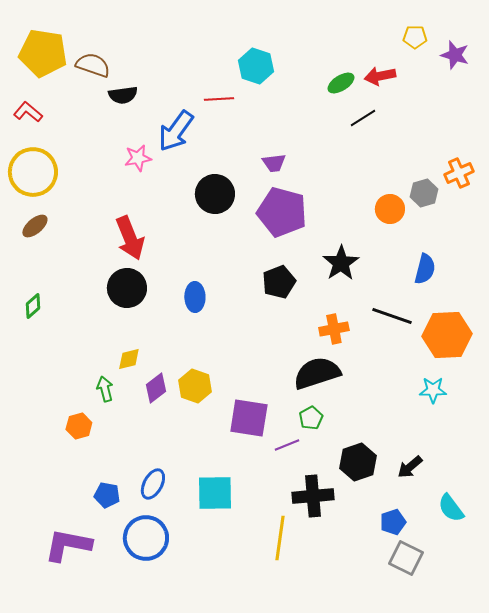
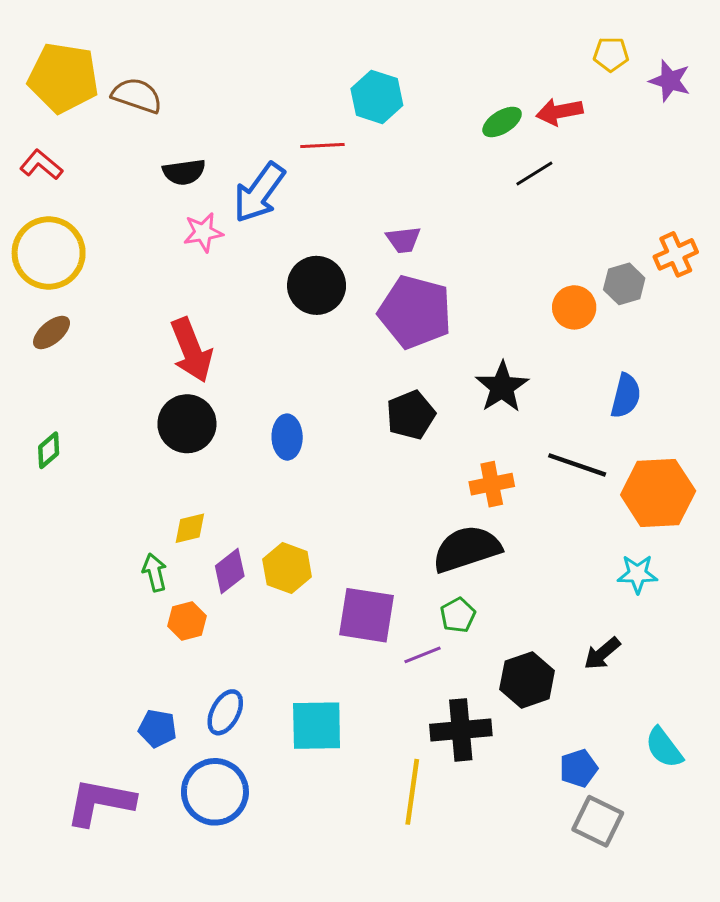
black semicircle: (123, 95) -> (184, 172), moved
orange hexagon: (79, 426) -> (187, 621), moved
black arrow: (410, 467) -> (602, 653), moved

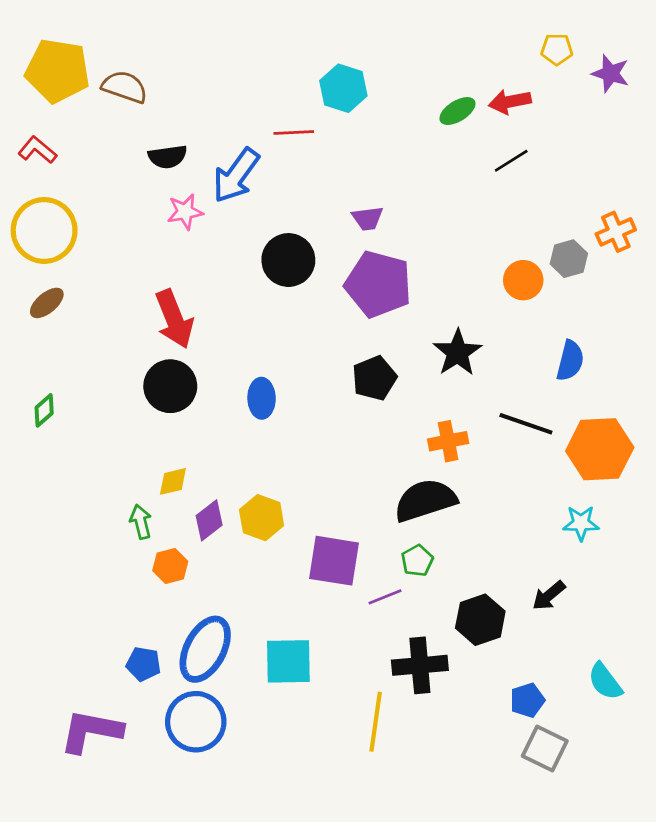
black line: (534, 173) -> (511, 161), moved
blue ellipse: (225, 712) -> (205, 649), size x1.6

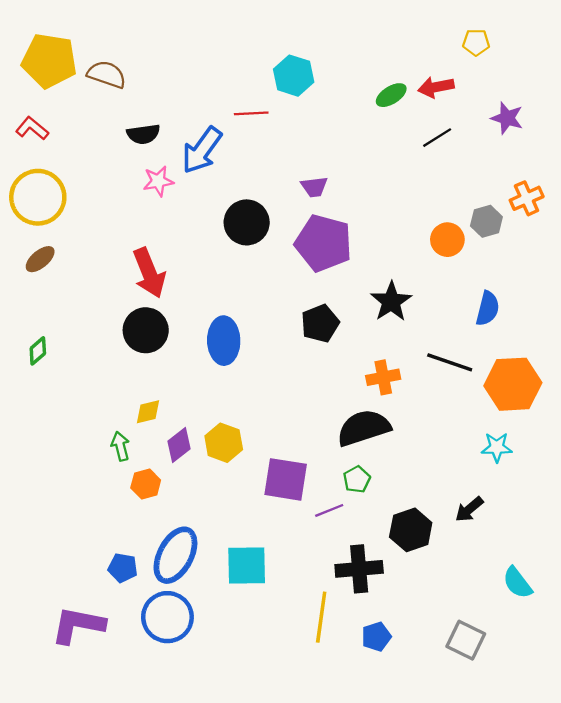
purple star: (610, 73) -> (507, 118), moved
blue ellipse: (262, 398) -> (224, 341), size x1.4
blue pentagon: (527, 700) -> (376, 637), moved

